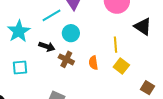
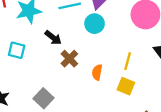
cyan circle: (71, 33) -> (95, 24), moved
yellow square: (121, 66) -> (126, 86), turned -35

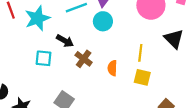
cyan square: (17, 50) -> (44, 58), moved

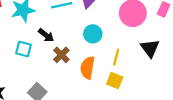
cyan circle: (103, 21) -> (93, 34), moved
orange semicircle: (112, 68) -> (88, 68), size x1.5

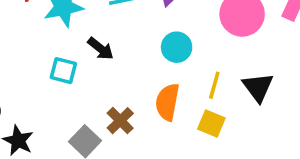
black triangle: (150, 48) -> (258, 87), moved
brown cross: (61, 55) -> (120, 121), moved

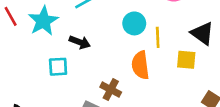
yellow line: (214, 85) -> (158, 37), moved
yellow square: (211, 124) -> (186, 60), moved

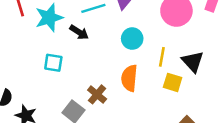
yellow line: (158, 37) -> (162, 57), moved
black arrow: (80, 42) -> (79, 32), moved

